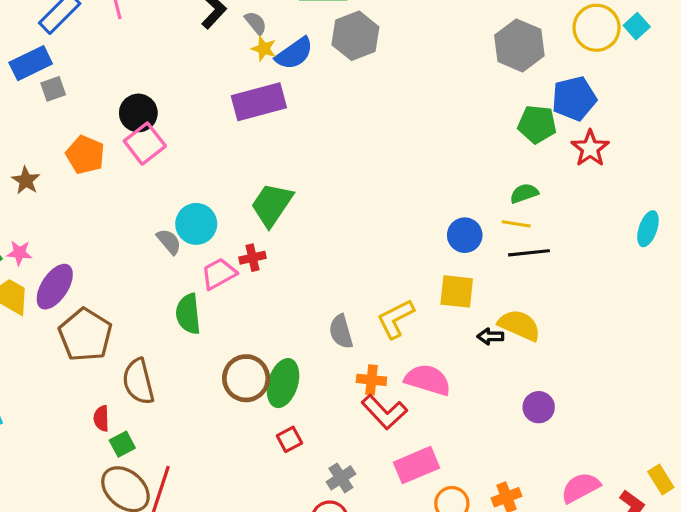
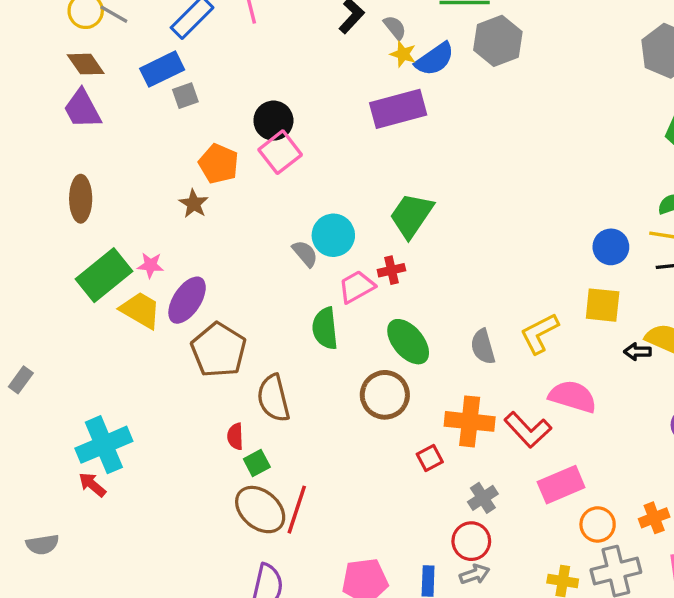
brown star: (26, 180) -> (194, 204), moved
orange cross: (371, 380) -> (470, 421), moved, size x1.6
green ellipse: (283, 383) -> (408, 342), moved, turned -57

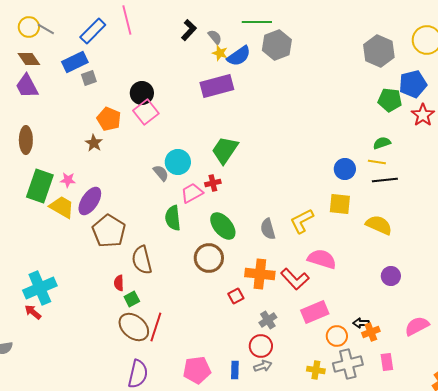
green rectangle: (104, 275) -> (40, 186), turned -32
black arrow: (637, 352) -> (361, 323), moved

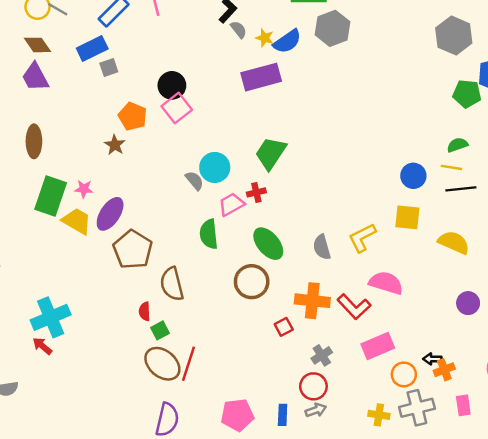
gray semicircle: (215, 37) -> (239, 29), moved

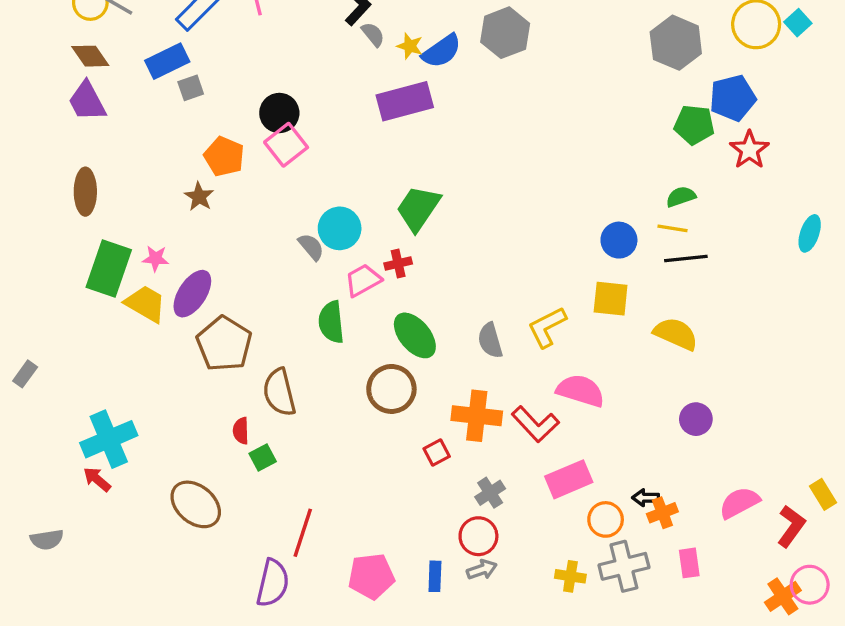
brown ellipse: (162, 364) -> (196, 504), moved
red line: (189, 364) -> (303, 533), moved

